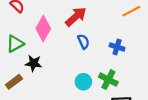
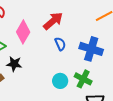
blue cross: (117, 47) -> (91, 49), size x1.6

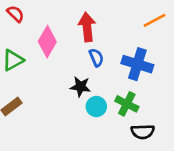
red arrow: (53, 21) -> (87, 27), turned -55
black star: (14, 64) -> (80, 87), moved

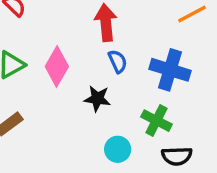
pink diamond: (47, 42) -> (57, 66), moved
cyan circle: (96, 107) -> (118, 149), moved

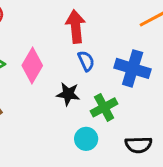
green cross: (156, 121) -> (104, 107), moved, turned 35

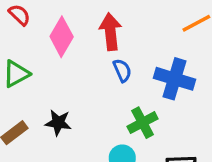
pink diamond: (32, 65) -> (62, 37), moved
black star: (68, 94) -> (58, 123), moved

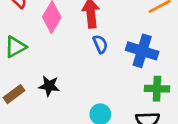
green cross: (142, 123) -> (157, 89), moved, turned 30

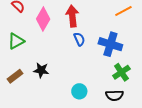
green cross: (157, 89) -> (121, 72), turned -36

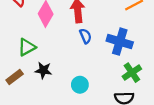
green triangle: (16, 41) -> (27, 47), moved
cyan circle: (79, 91) -> (80, 85), moved

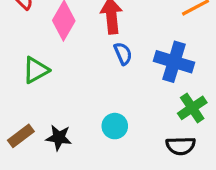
black star: (43, 70) -> (59, 138), moved
brown rectangle: (15, 77) -> (21, 136), moved

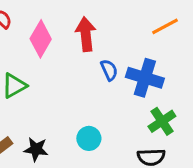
blue semicircle: (123, 54) -> (109, 70), moved

